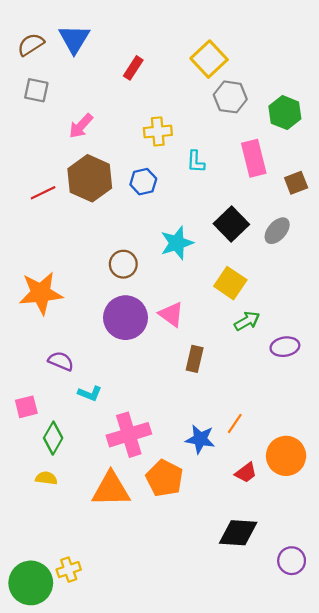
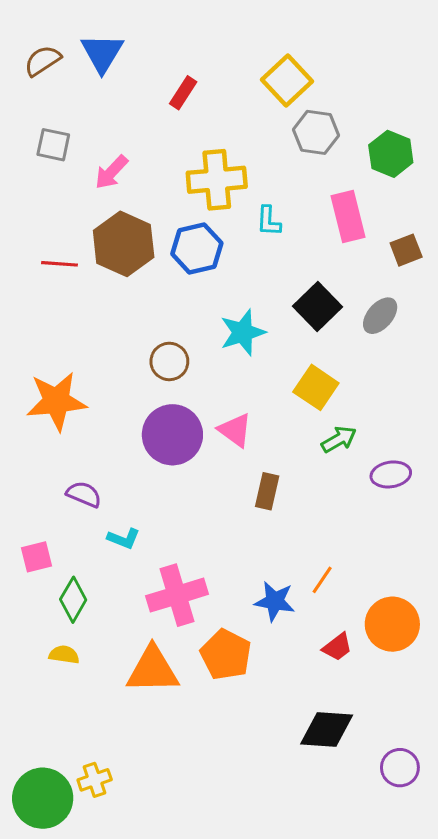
gray square: (36, 90) -> (53, 145), moved
yellow cross: (158, 131) -> (217, 180), size x1.5
blue hexagon: (143, 182) -> (197, 248), size x1.4
red line: (43, 193) -> (59, 264), turned 30

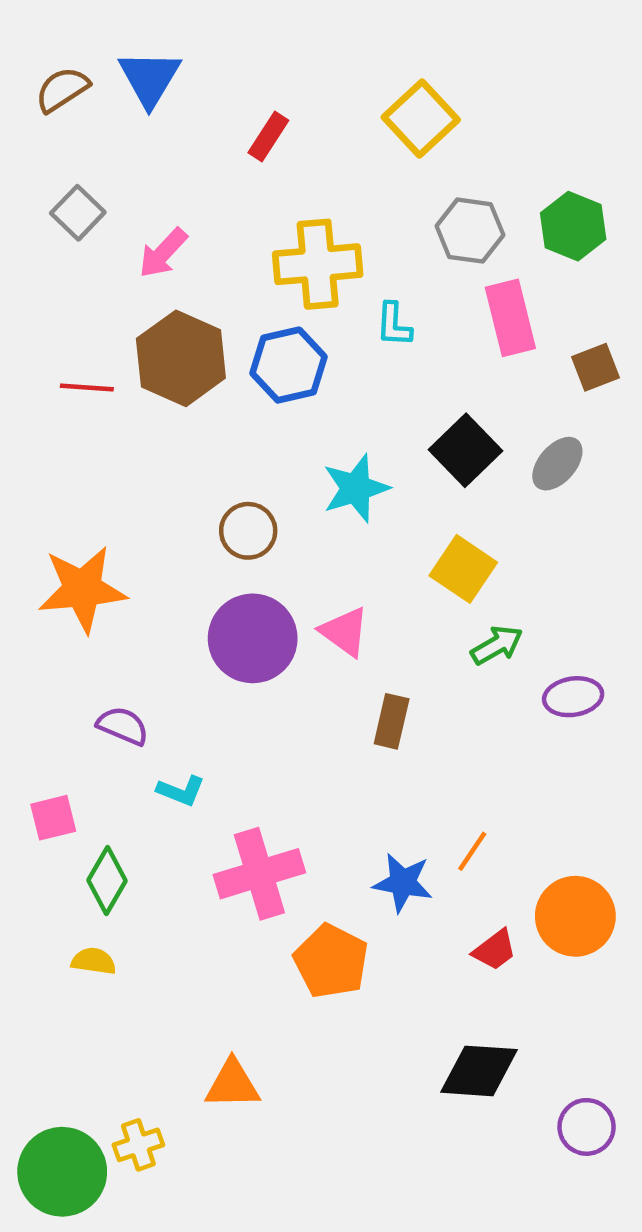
gray hexagon: (316, 132) -> (470, 231), moved
gray square: (53, 145) -> (78, 213), turned 32
orange triangle: (153, 670) -> (232, 1084), moved, size x0.7

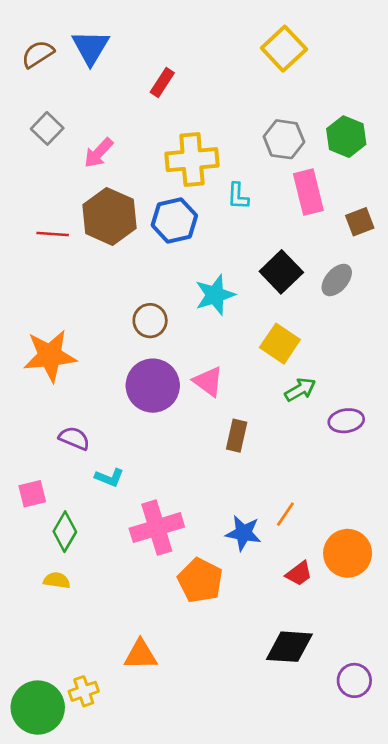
yellow square: (421, 119) -> (284, 49), moved

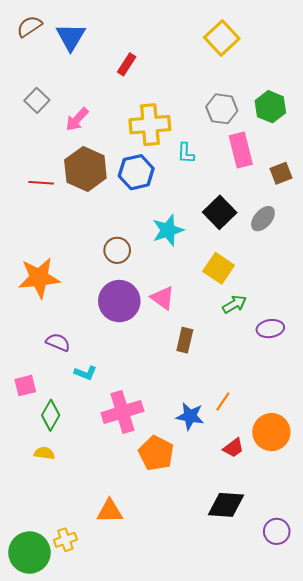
brown semicircle: (38, 54) -> (29, 26), moved

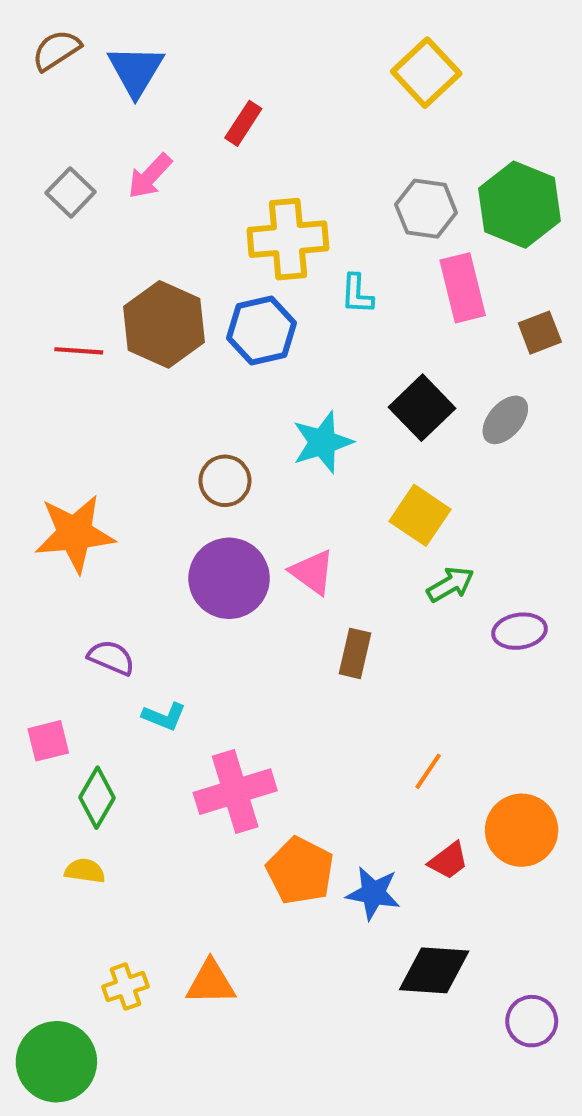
green hexagon: (270, 107) -> (520, 205), size x1.4
pink arrow: (77, 119) -> (150, 176), moved
blue star: (190, 416) -> (373, 893), moved
yellow cross: (65, 540) -> (125, 987), moved

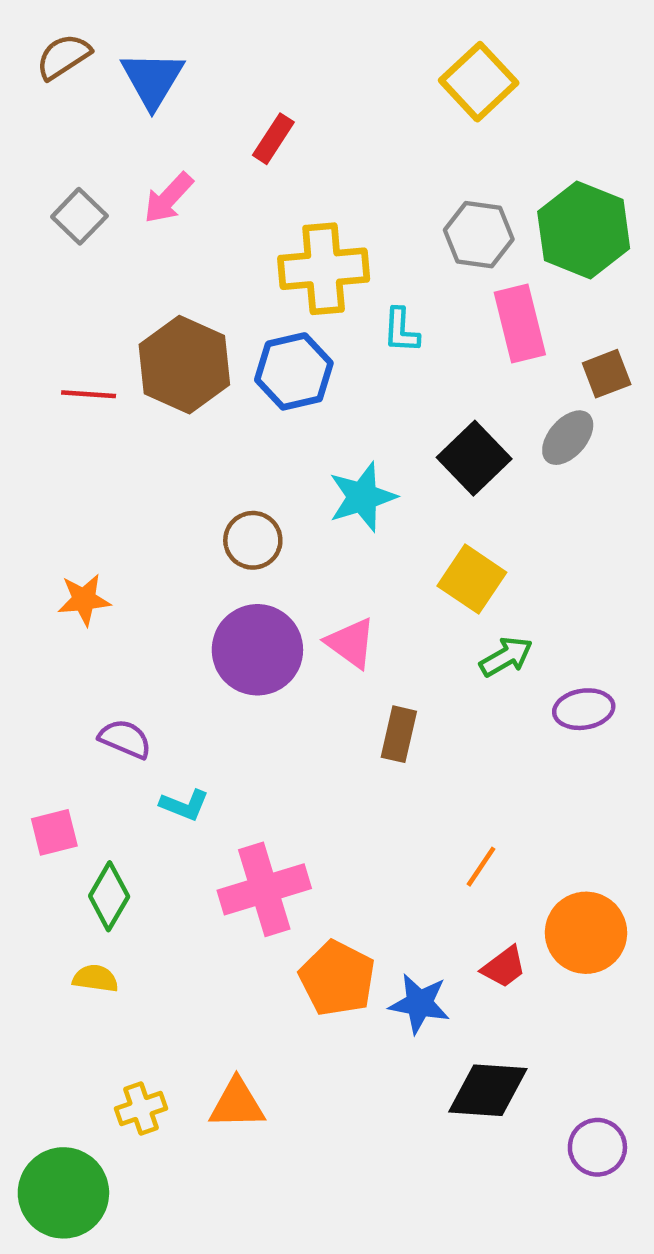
gray ellipse: (505, 420) -> (568, 438), moved
orange star: (75, 534) -> (84, 600), size x0.6

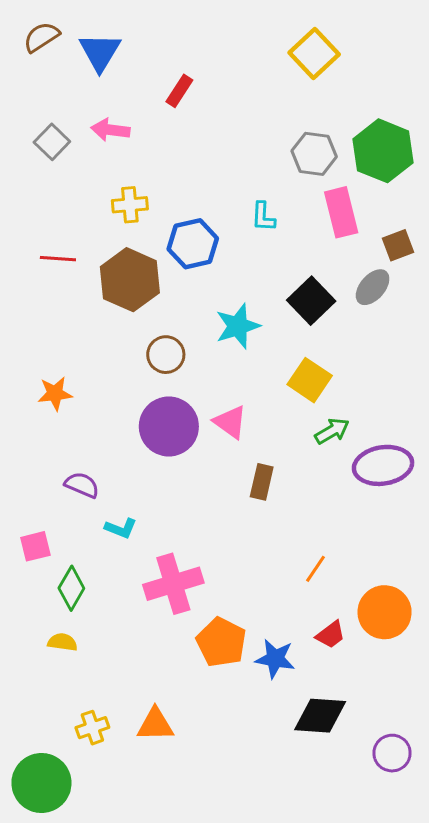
pink arrow: (168, 198) -> (110, 130), turned 54
yellow cross: (324, 269) -> (130, 205), moved, size x0.6
brown hexagon: (184, 365) -> (130, 280), moved
purple ellipse: (584, 709) -> (383, 465), size x1.5

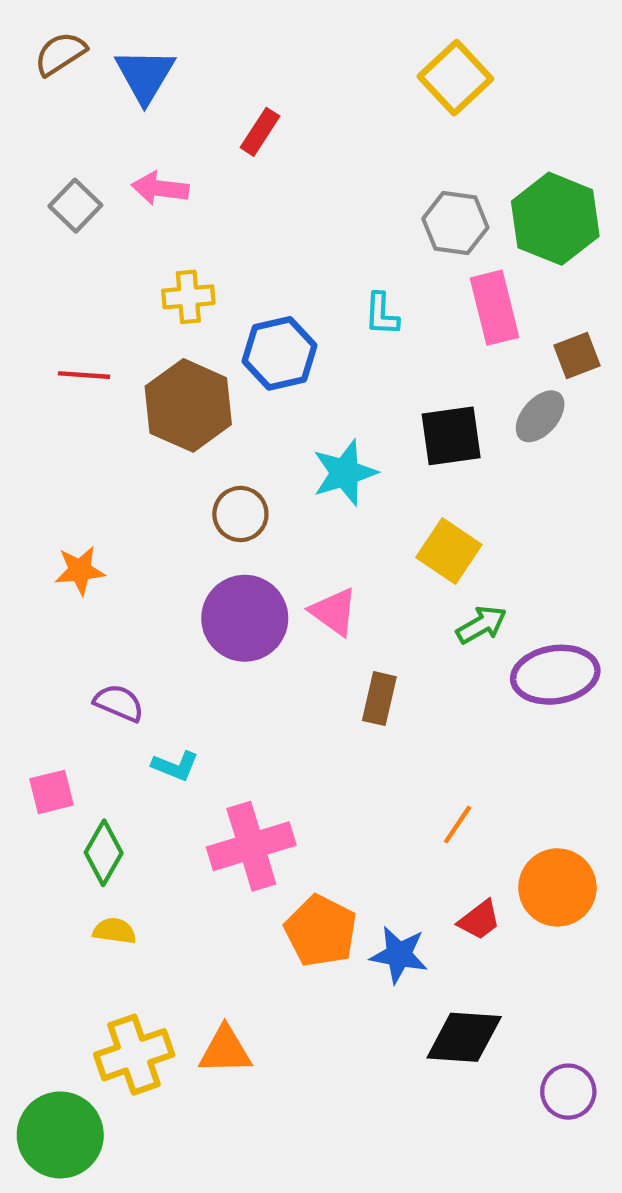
black square: (311, 301) -> (451, 436), turned 36
yellow semicircle: (62, 642) -> (114, 931), moved
yellow cross: (92, 728) -> (134, 1055), size x1.6

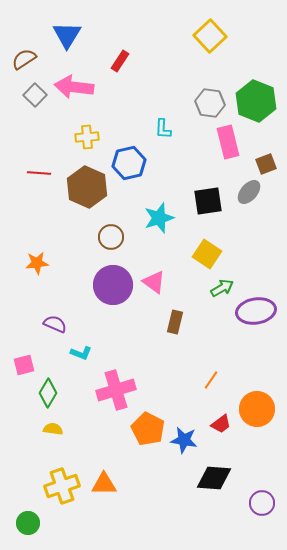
brown semicircle: (60, 54) -> (24, 59), moved
pink arrow: (160, 188) -> (74, 87), size x1.5
cyan L-shape: (382, 314) -> (163, 129), moved
green circle: (60, 1135) -> (28, 523), size x0.6

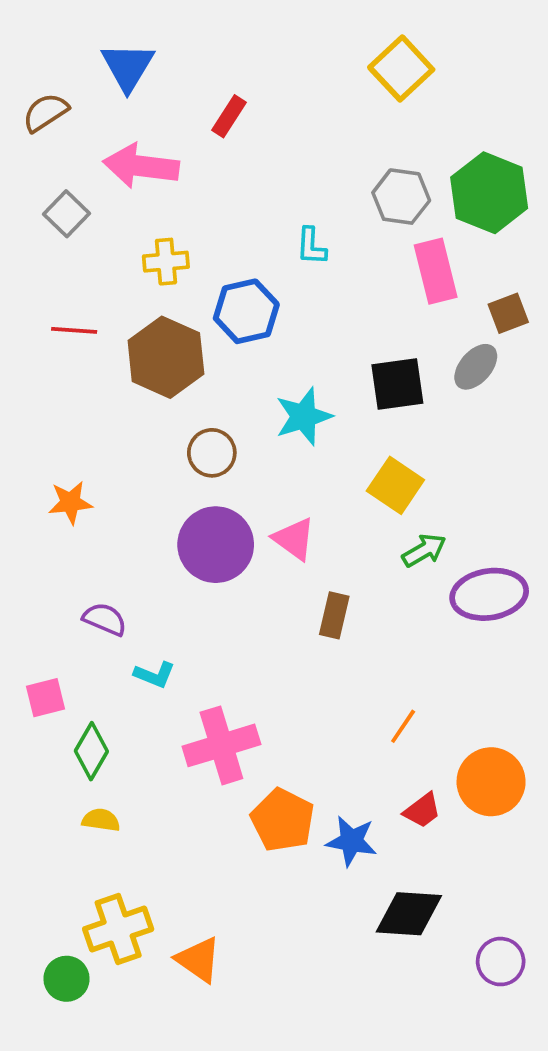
gray square: (35, 95) -> (67, 214), moved
orange triangle: (104, 484) -> (198, 960), moved, turned 36
green circle: (28, 523) -> (67, 979), moved

